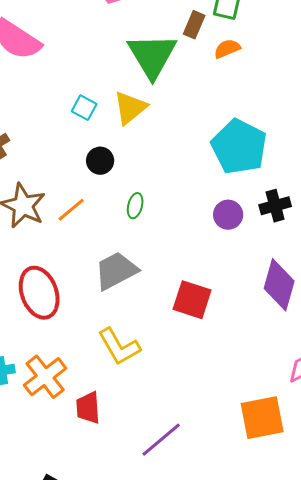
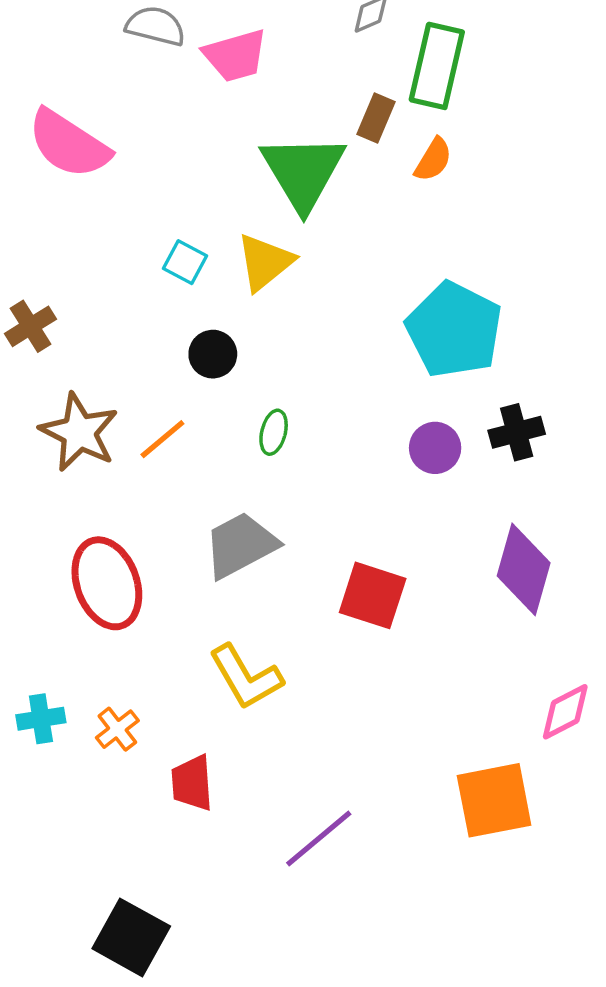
orange semicircle: (227, 49) -> (433, 160), turned 144
orange cross: (45, 377) -> (117, 729), size x0.6

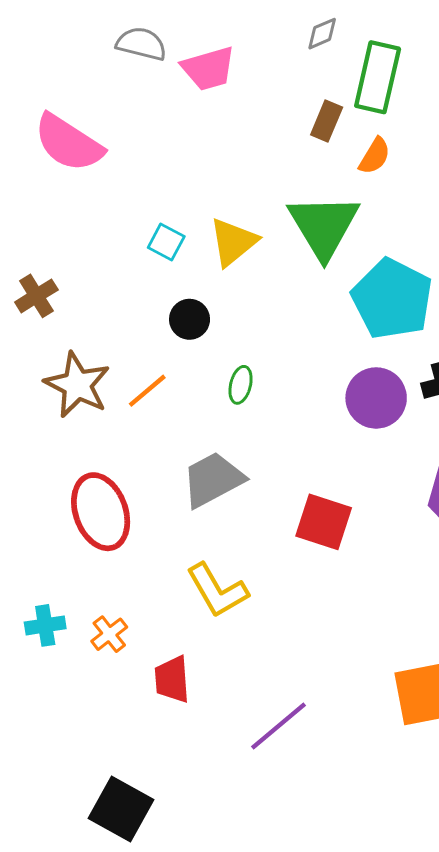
green triangle: (303, 172) -> (324, 226), moved
purple circle: (435, 448) -> (376, 398), size x1.4

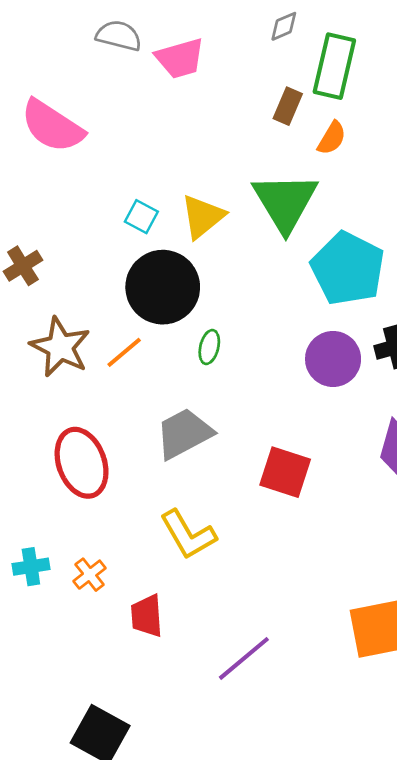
black circle: (190, 319) -> (163, 287), size x2.0

